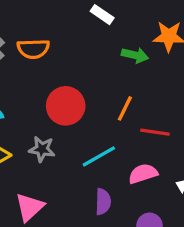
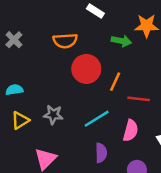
orange semicircle: (33, 49) -> (65, 41), moved
red circle: (66, 106) -> (86, 69), moved
pink semicircle: (143, 174) -> (131, 131), turned 125

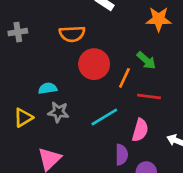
gray cross: (14, 40) -> (18, 32), turned 35
green arrow: (121, 41) -> (146, 60), moved, turned 30
cyan semicircle: (14, 90) -> (48, 88), moved
purple semicircle: (101, 153) -> (122, 155), moved

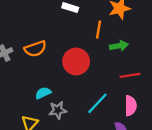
orange semicircle: (72, 34) -> (35, 49), moved
green arrow: (146, 60) -> (119, 46), turned -36
orange line: (124, 78) -> (99, 30), moved

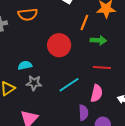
orange semicircle: (35, 49) -> (28, 14), moved

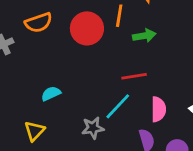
red circle: (59, 45) -> (87, 28), moved
red line: (102, 68) -> (134, 76), moved
gray star: (34, 83) -> (93, 128), moved

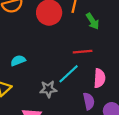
green arrow: (144, 36) -> (93, 21), turned 63

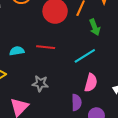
red line: (83, 52) -> (46, 47), moved
cyan line: (69, 74) -> (85, 56), moved

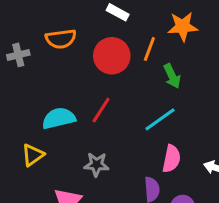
red line: (46, 47) -> (101, 110), turned -60
cyan semicircle: (17, 51) -> (59, 118), size x1.5

